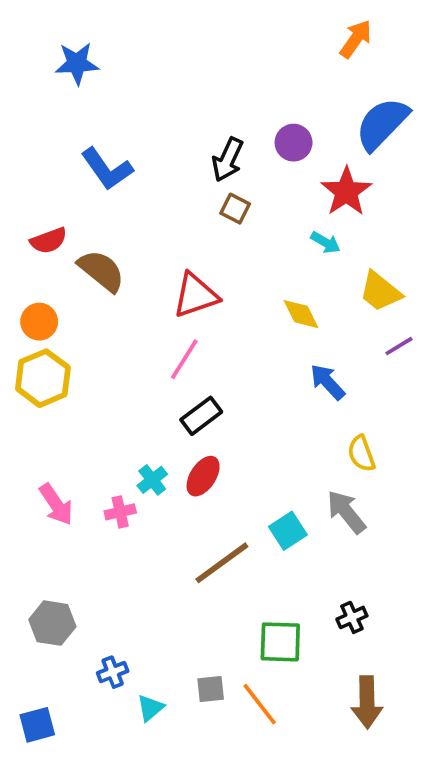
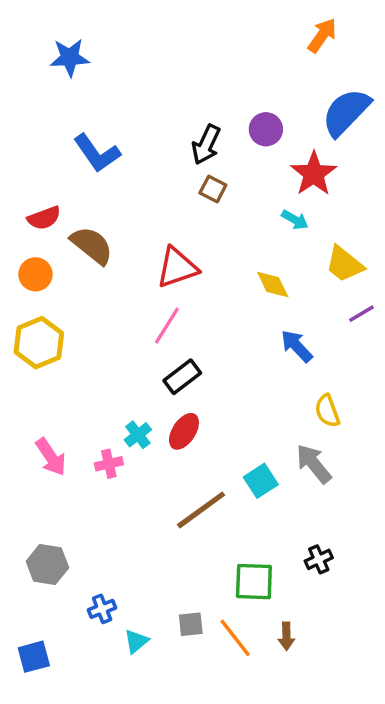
orange circle: (39, 322) -> (35, 274), moved
brown arrow: (367, 702) -> (286, 636), moved, size x0.6

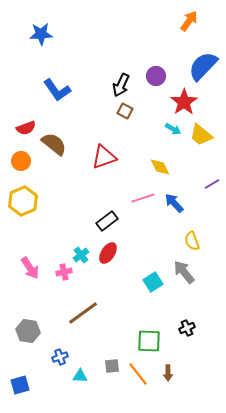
yellow trapezoid: (344, 264) -> (201, 135), moved
pink line: (167, 326) -> (143, 198), moved, turned 40
brown line: (201, 510) -> (83, 313), moved
cyan triangle: (136, 641) -> (80, 376), turned 42

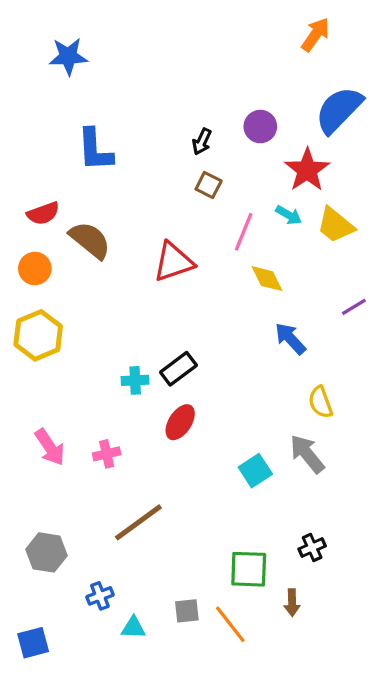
black arrow: (121, 85) -> (202, 142), size x0.7
blue L-shape: (57, 90) -> (95, 150), turned 32
pink line: (143, 198) -> (244, 232), moved, turned -50
cyan cross: (81, 255) -> (135, 380), moved, turned 35
brown arrow: (168, 373) -> (292, 603), moved

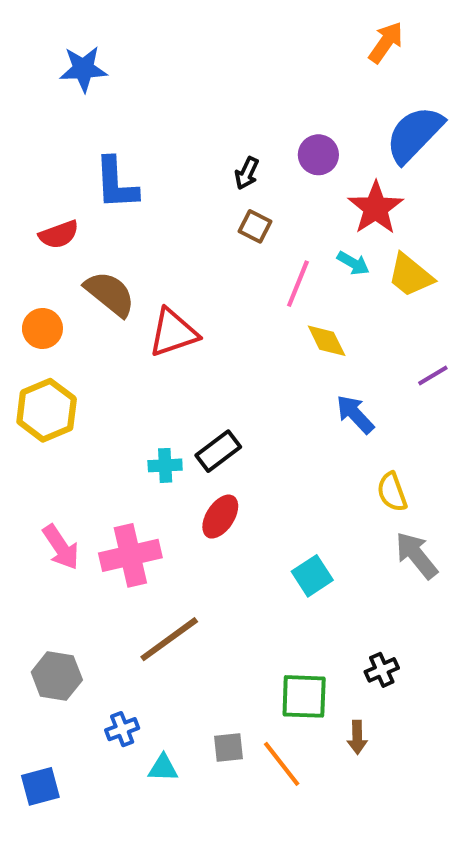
red semicircle: (43, 213) -> (59, 234), moved
red triangle: (173, 262) -> (173, 333), moved
pink cross: (107, 454) -> (130, 555), size x1.8
gray arrow: (307, 454) -> (416, 555), moved

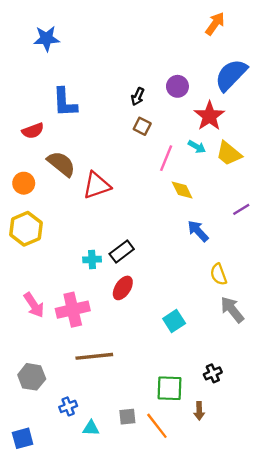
brown line: (169, 639) -> (94, 356), turned 30

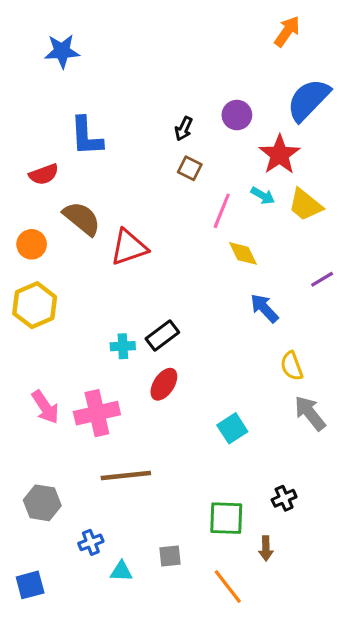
orange line: (157, 426) -> (228, 587), moved

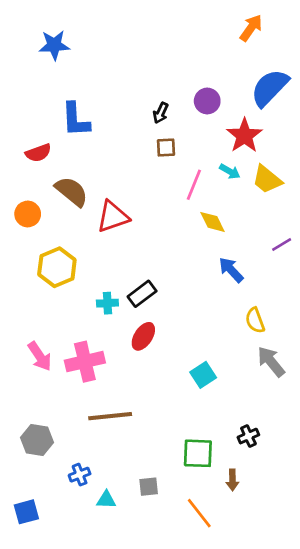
brown square: (190, 168) -> (166, 148), turned -30
yellow hexagon: (35, 305) -> (57, 267), moved

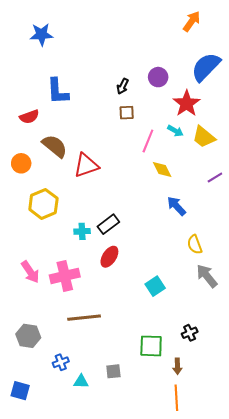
purple line: (282, 245) -> (215, 178), moved
blue square: (26, 512) -> (20, 391), turned 30
orange line: (199, 513) -> (176, 398), moved, turned 35

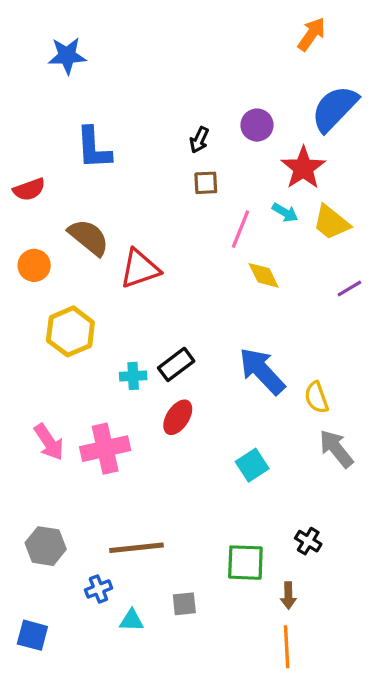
red semicircle: (29, 117) -> (29, 189), moved
blue arrow: (176, 206) -> (262, 371), moved, size x1.5
brown line: (84, 318) -> (136, 548), moved
black cross: (190, 333) -> (308, 541), turned -35

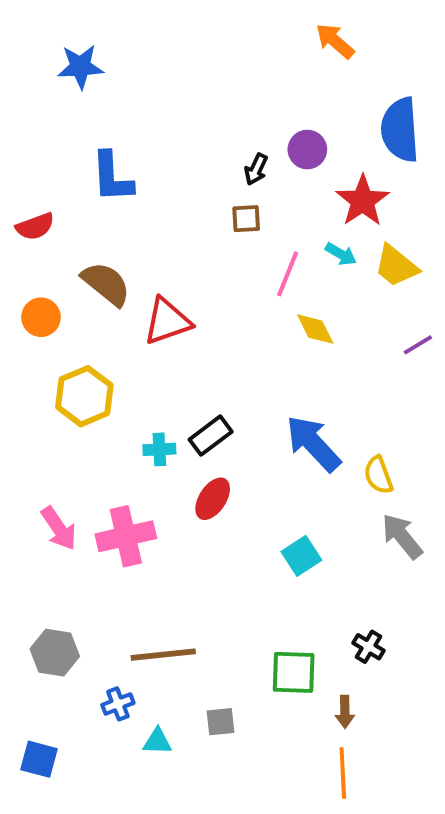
orange arrow: (311, 34) -> (335, 41), moved, turned -84
blue semicircle: (335, 109) -> (400, 130), turned -48
black arrow: (199, 140) -> (256, 169), moved

